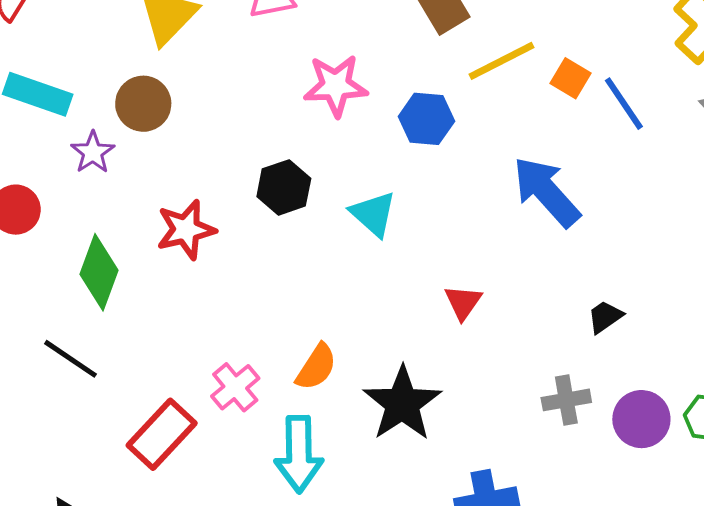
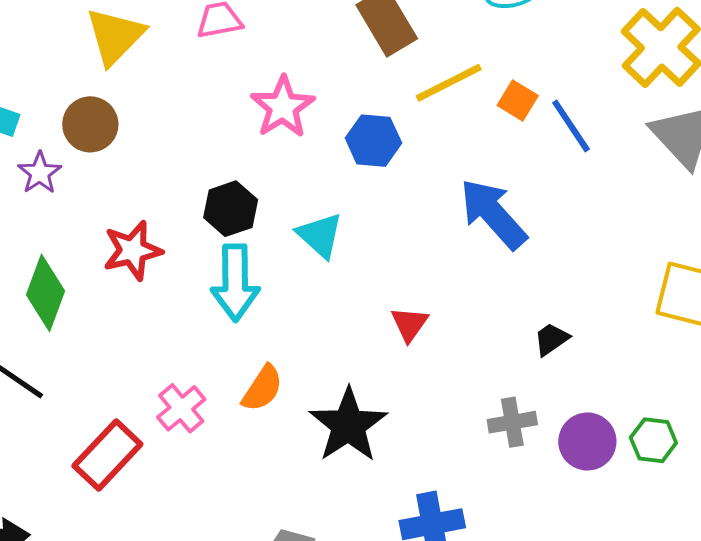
pink star: (336, 86) -> (283, 107), turned -30
cyan arrow: (299, 454) -> (235, 283), moved

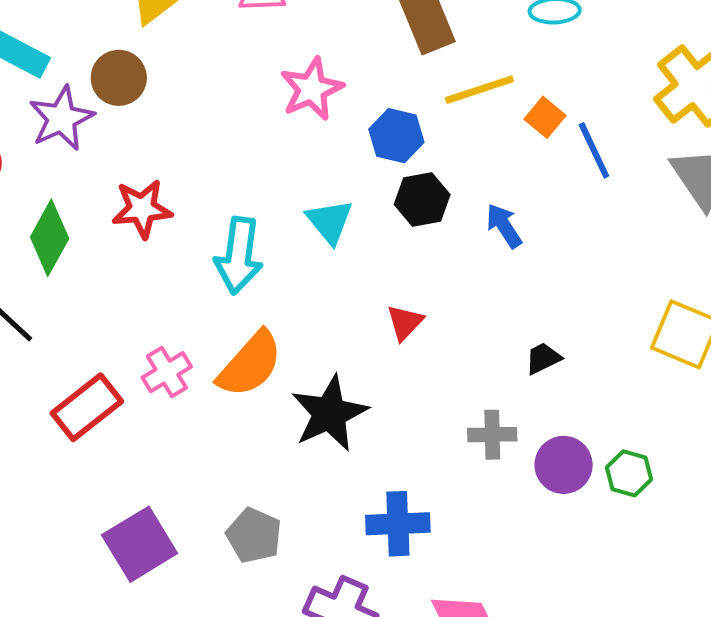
purple star: (40, 173) -> (61, 118), size x1.5
black hexagon: (231, 209) -> (422, 200), moved
blue arrow: (493, 214) -> (504, 226), size x0.6
orange semicircle: (262, 388) -> (250, 364), size x1.5

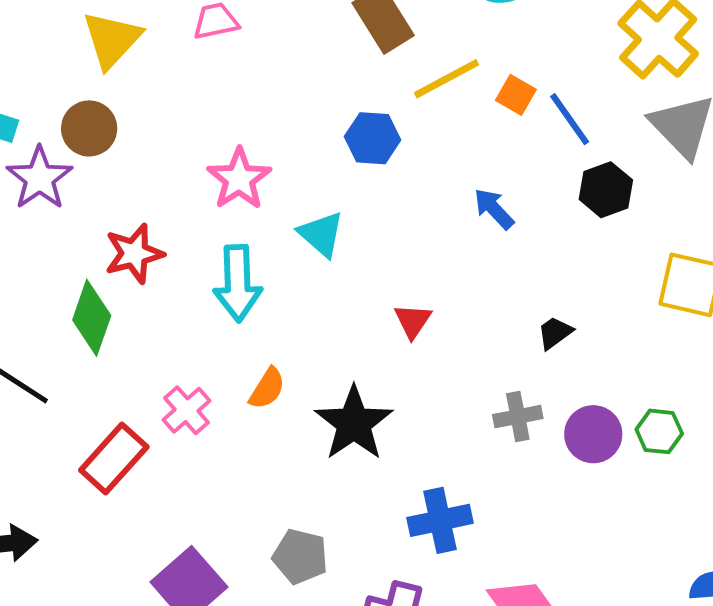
pink star: (312, 89) -> (239, 179), moved
black hexagon: (422, 200) -> (606, 190), moved
green diamond: (50, 238) -> (92, 318), moved
orange semicircle: (250, 364) -> (267, 388), size x0.6

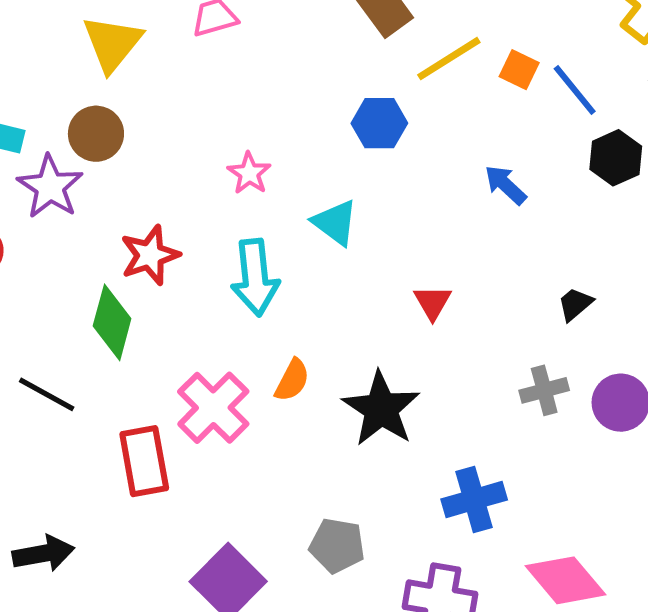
pink star: (239, 179) -> (249, 173), size x0.7
pink cross: (187, 410) -> (213, 408), size x1.5
red rectangle: (114, 459) -> (144, 461), turned -48

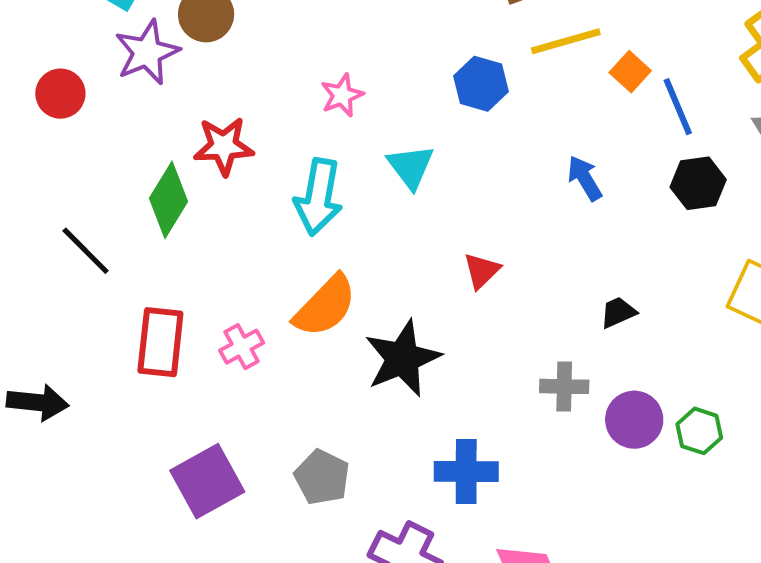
orange semicircle: (292, 380) -> (325, 306), size x1.6
pink cross: (213, 408) -> (242, 347), moved, size x0.6

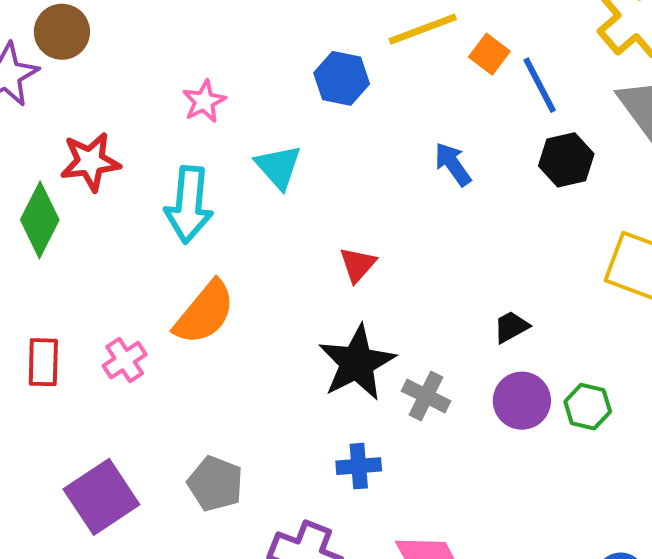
black trapezoid: (618, 312) -> (511, 327), moved
red rectangle: (160, 342) -> (43, 362), size x0.7
black star: (403, 358) -> (357, 363), moved
gray cross: (564, 386) -> (426, 396), moved, turned 30
blue cross: (466, 472) -> (359, 466), size x0.7

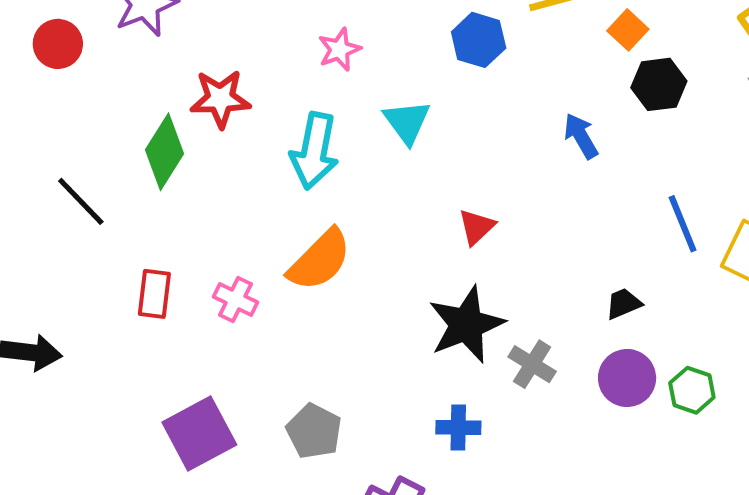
blue line: (540, 85) -> (683, 224), moved
black hexagon: (566, 160) -> (659, 84), moved
pink cross: (125, 360) -> (235, 299), turned -36

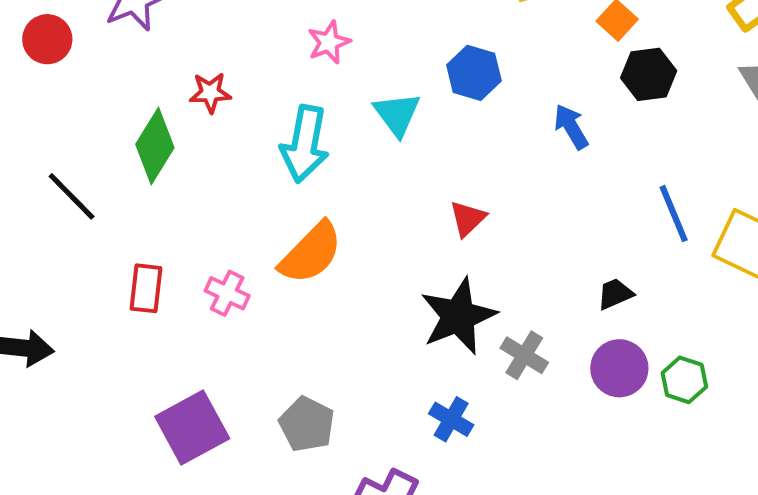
blue hexagon: (479, 40) -> (474, 73), moved
red star: (220, 99) -> (210, 93), size x0.7
blue cross: (458, 428) -> (451, 419), turned 30

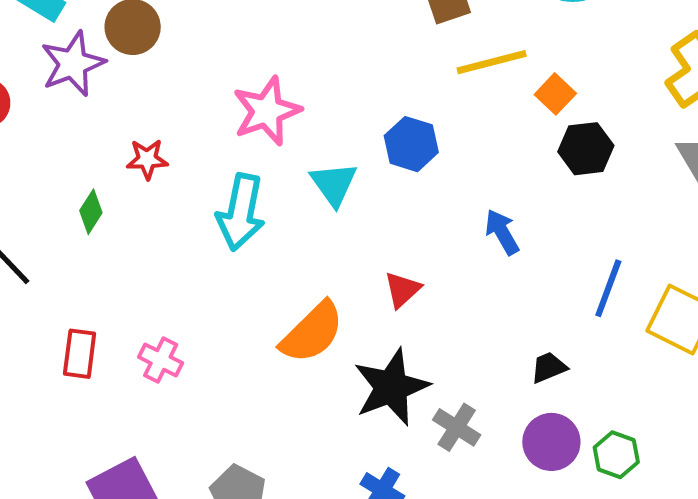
pink star: (329, 42) -> (267, 111), size x1.6
blue arrow: (571, 127) -> (502, 232), moved
green diamond: (155, 146) -> (91, 212), size x0.6
blue line: (674, 214) -> (608, 288), turned 42
orange semicircle: (311, 253) -> (312, 332), moved

